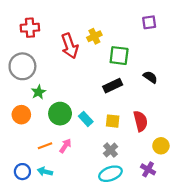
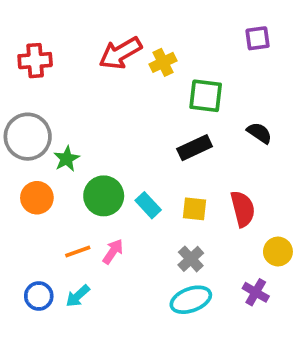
red cross: (30, 28) -> (35, 61), moved
red arrow: (70, 46) -> (120, 53), moved, turned 80
gray circle: (22, 66) -> (28, 137), moved
cyan arrow: (45, 172) -> (78, 296), turned -56

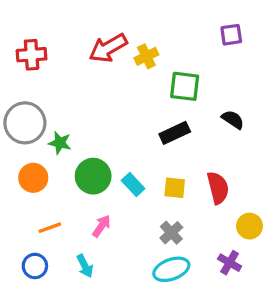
green star: (67, 159) -> (60, 143), turned -30
orange line: (78, 252) -> (50, 228), moved
cyan arrow: (78, 296) -> (85, 266), moved, turned -75

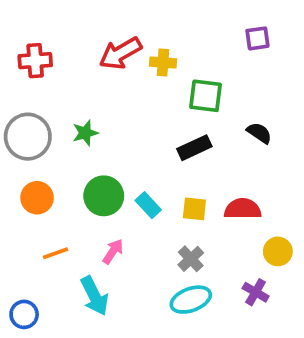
yellow cross: (146, 56) -> (163, 62), turned 30
green star: (60, 143) -> (85, 133), moved, turned -30
red semicircle: (218, 188) -> (243, 209), turned -76
blue circle: (35, 266) -> (24, 314), moved
cyan arrow: (85, 266) -> (94, 296), size x1.5

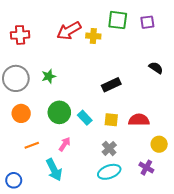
green square: (206, 96) -> (118, 20), moved
black semicircle: (259, 133) -> (156, 68), moved

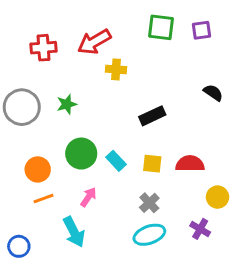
red cross: (20, 35) -> (43, 48), moved
yellow cross: (93, 36) -> (116, 69), moved
orange circle: (21, 113) -> (38, 169), moved

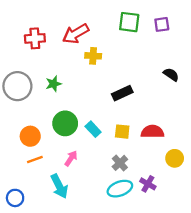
purple cross: (200, 229) -> (148, 184), moved

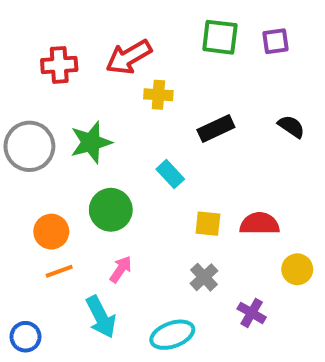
green star: (54, 84) -> (91, 142), size x1.5
black rectangle: (122, 93) -> (216, 128), moved
cyan rectangle: (93, 129) -> (170, 174), moved
cyan ellipse: (120, 189) -> (172, 335), moved

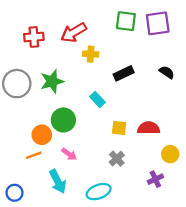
purple square: (275, 41) -> (158, 23), size x1.6
orange circle: (51, 232) -> (42, 135), moved
pink arrow: (121, 269) -> (69, 154), turned 91
purple cross: (252, 313) -> (155, 179), moved, turned 35

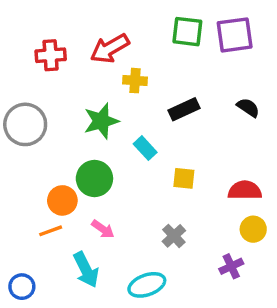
green star: (52, 81) -> (101, 121), moved
yellow square: (119, 128) -> (184, 178), moved
red semicircle: (149, 128) -> (245, 190), moved

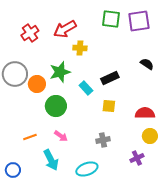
red cross: (51, 55) -> (30, 33), turned -30
black rectangle: (184, 109) -> (110, 78), moved
orange circle: (62, 200) -> (37, 84), moved
gray cross: (174, 236) -> (103, 140), turned 32

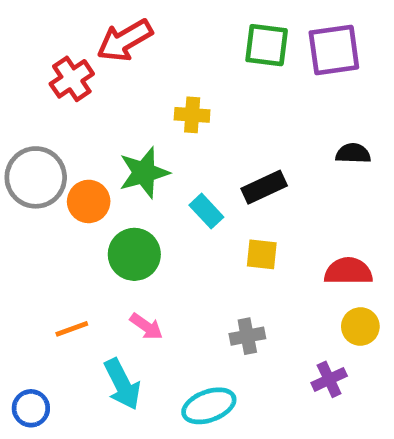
red arrow: (65, 29) -> (125, 40), moved
black semicircle: (147, 64) -> (353, 153), turned -32

